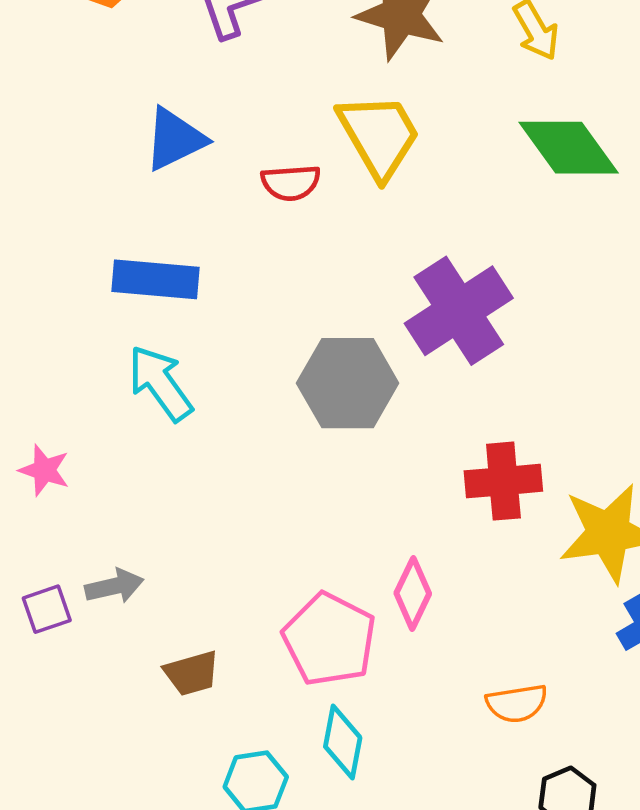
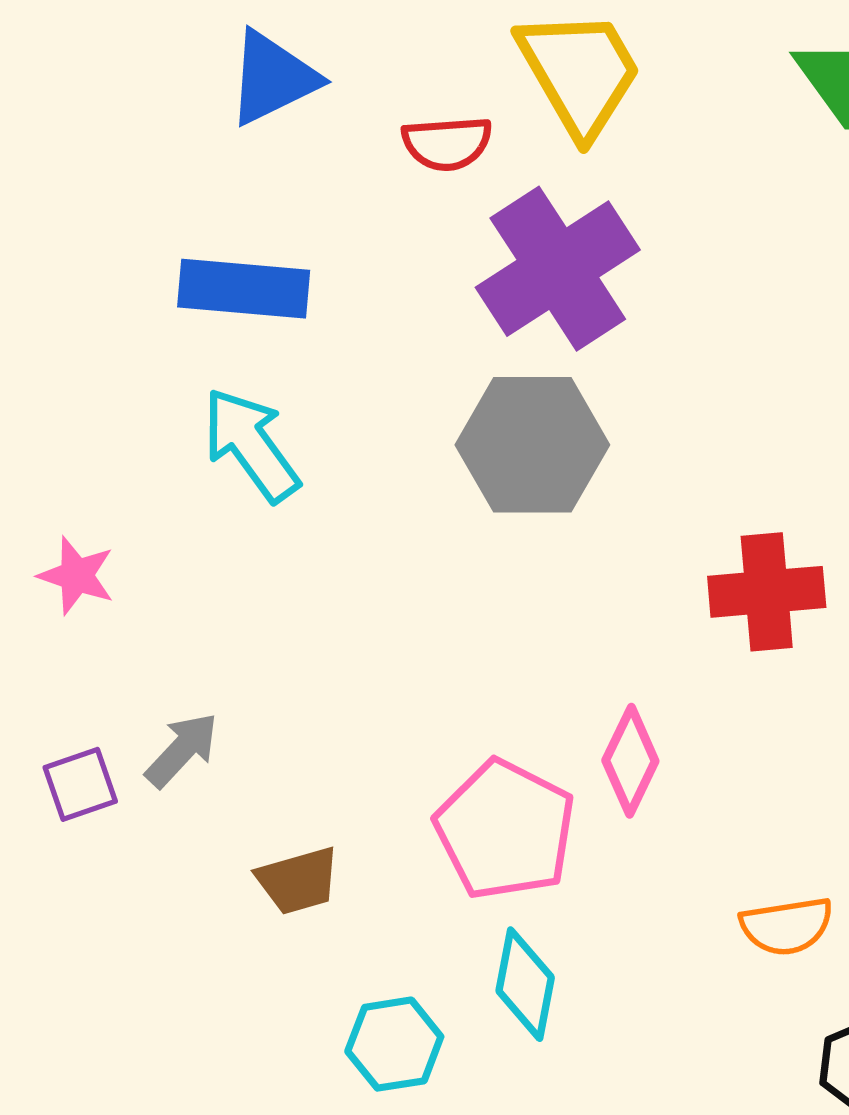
purple cross: (459, 311) -> (558, 269), moved
gray arrow: (114, 586) -> (182, 750), turned -34

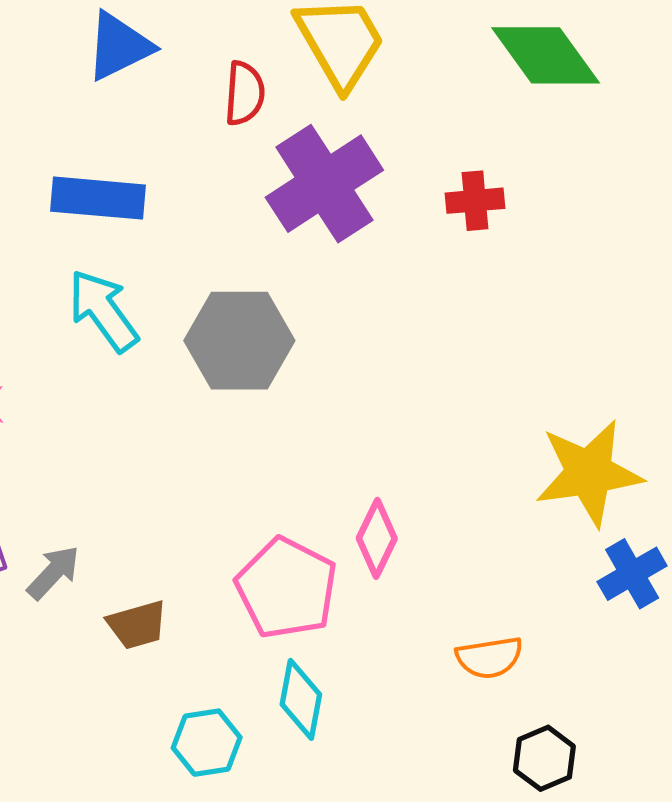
red semicircle: (447, 143) -> (245, 93), turned -82
gray hexagon: (532, 445) -> (239, 341), moved
red cross: (767, 592) -> (475, 201), moved, size x0.7
gray arrow: (182, 750) -> (53, 572), moved

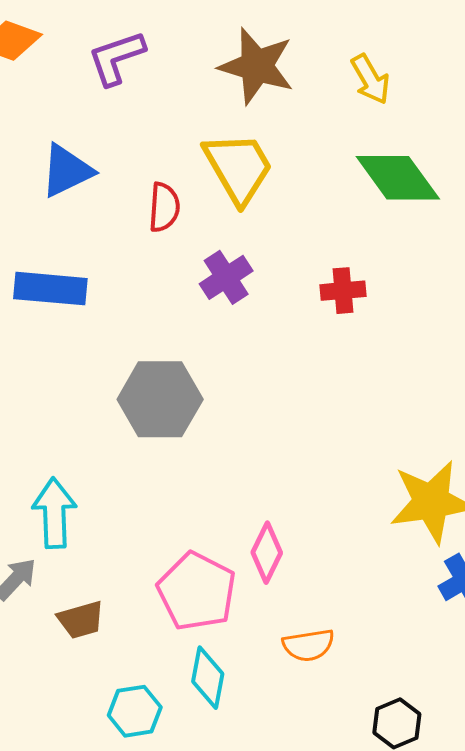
purple cross: (324, 184) -> (226, 277), size x0.6
cyan arrow: (103, 311) -> (54, 513), moved, turned 34
orange semicircle: (489, 657) -> (308, 645), moved

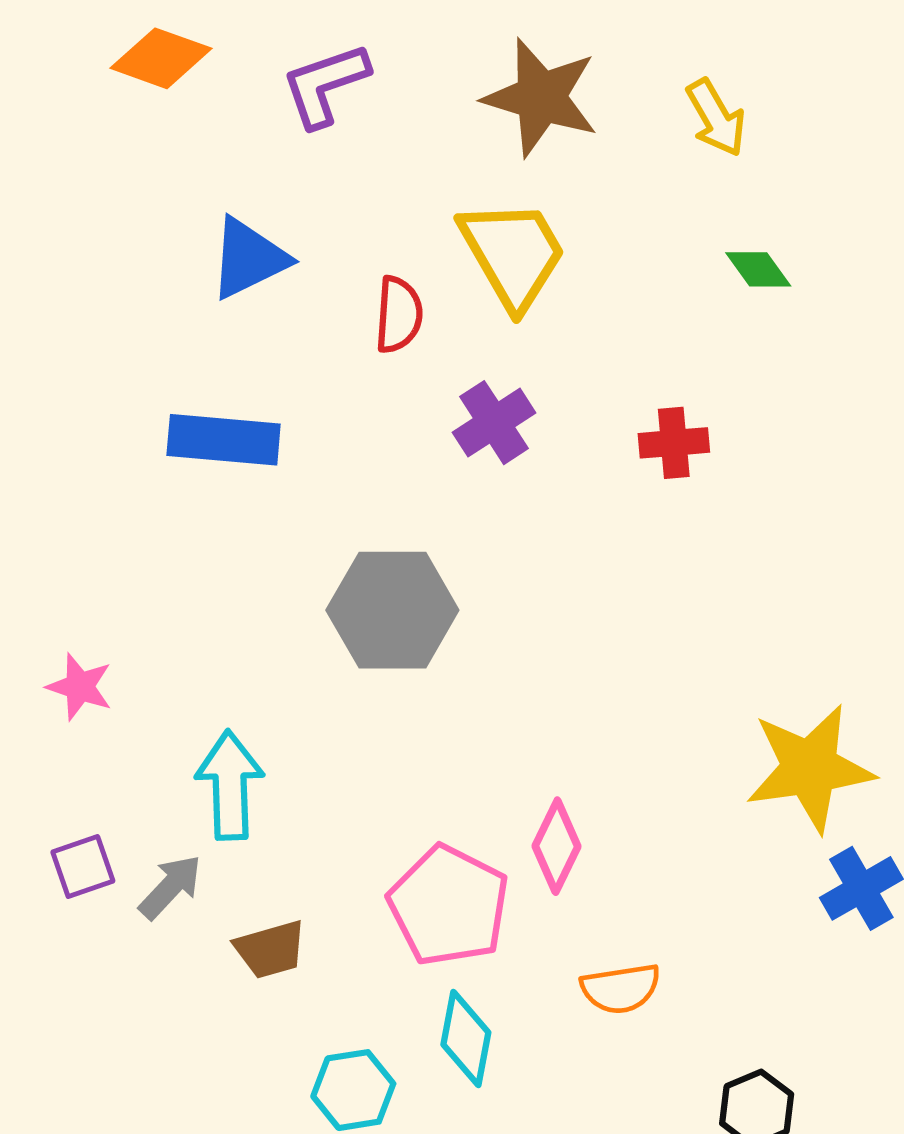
green diamond: (398, 178) -> (758, 269), size x0.5

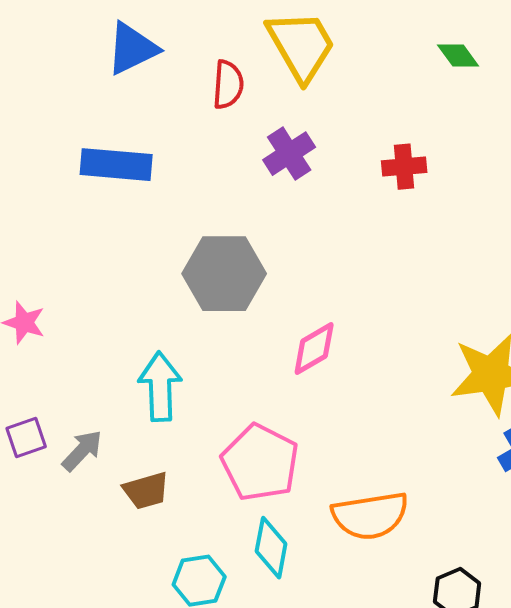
cyan arrow: (230, 785) -> (160, 387), moved
pink diamond: (557, 846) -> (314, 349), moved, turned 34
orange semicircle: (621, 988) -> (370, 516), size x1.5

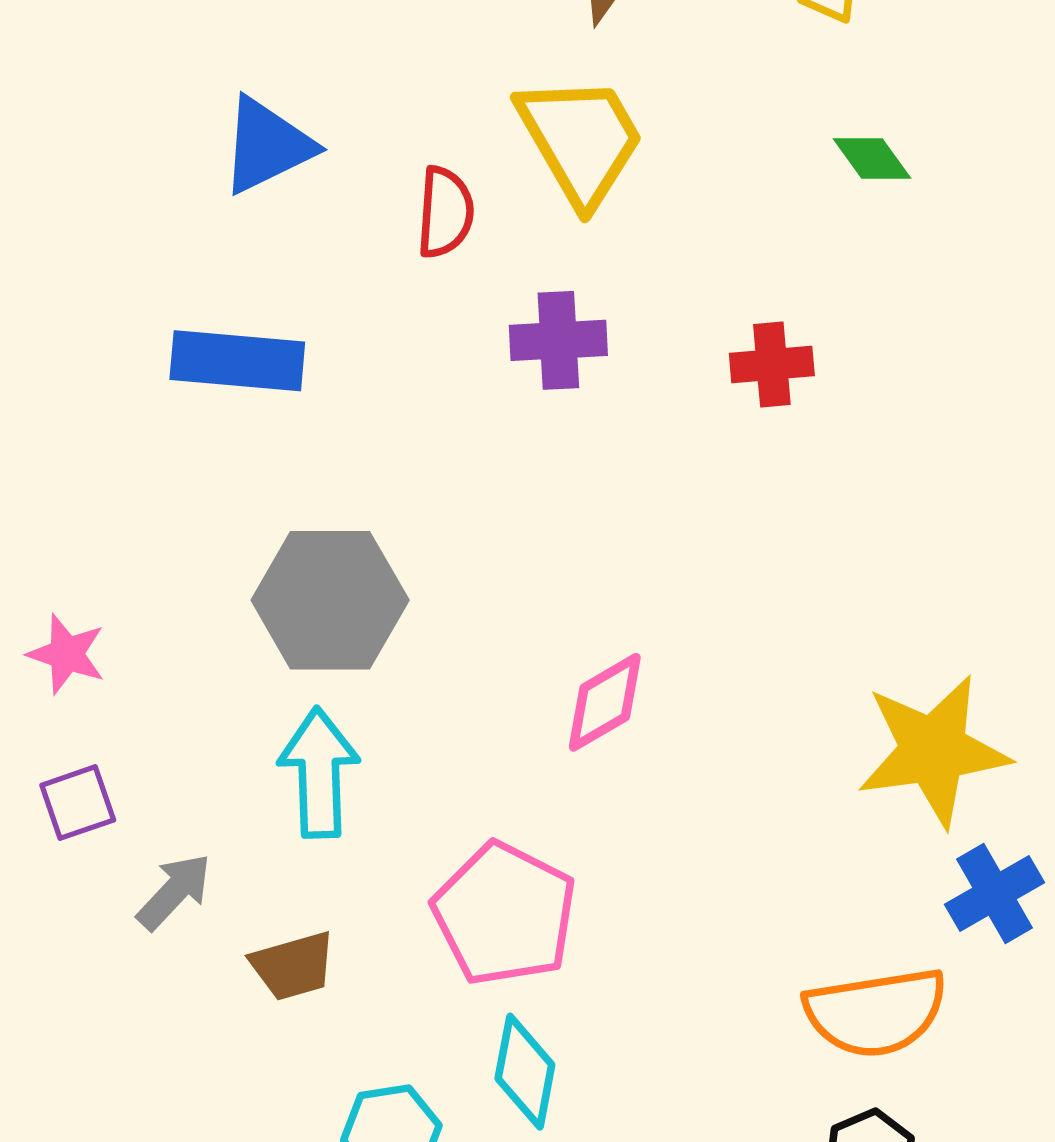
purple cross: (289, 154) -> (558, 340), turned 30
gray hexagon: (224, 274) -> (330, 600), moved
purple square: (26, 438) -> (78, 803), moved
orange semicircle: (370, 516) -> (876, 1012), moved

